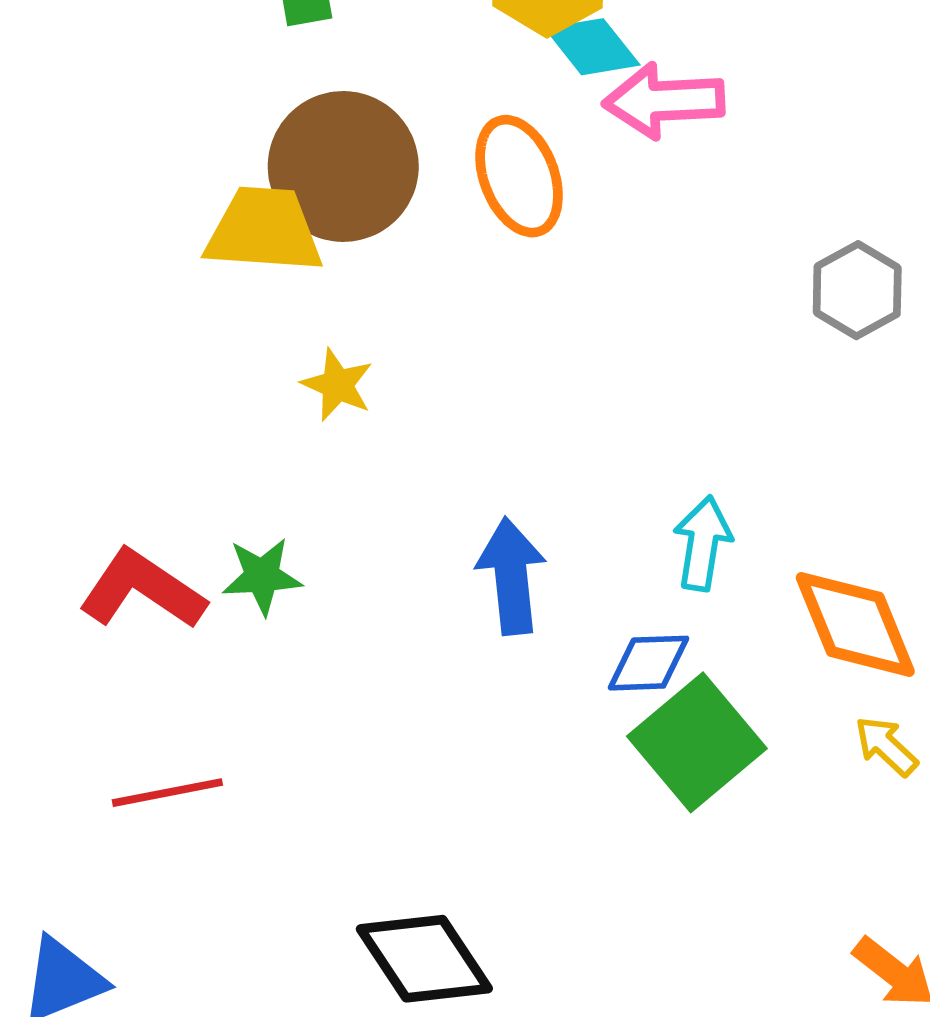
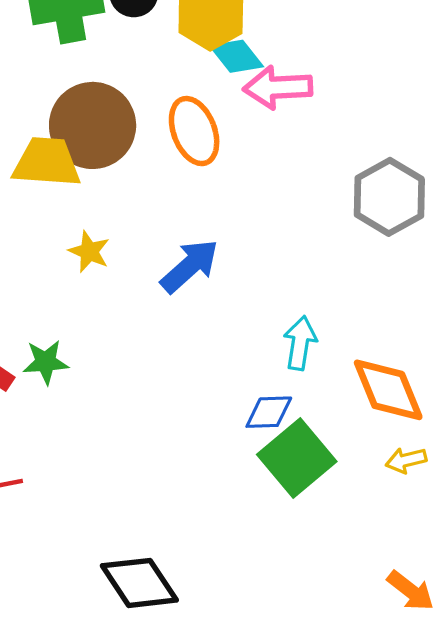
gray hexagon: (857, 290) -> (389, 197), size x1.4
blue arrow: (511, 576) -> (190, 266), moved, turned 54
yellow arrow: (886, 746) -> (406, 460), turned -57

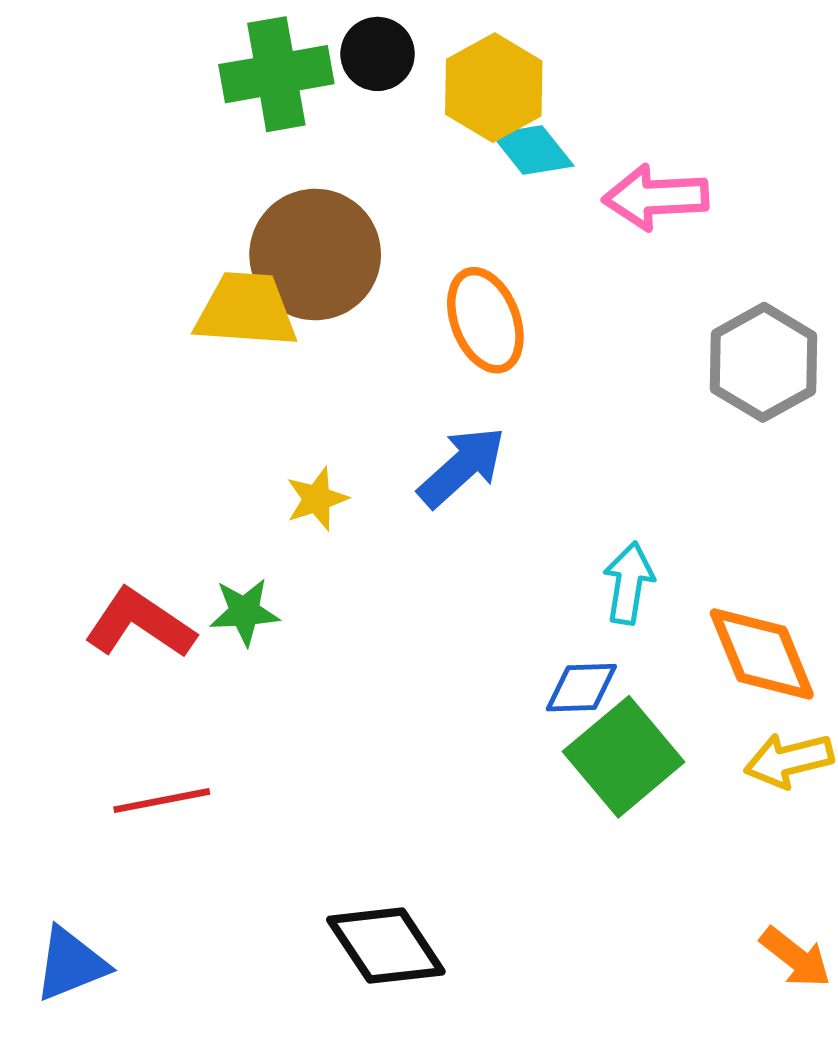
pink arrow: (278, 88) -> (656, 197), moved
orange ellipse: (194, 131) -> (485, 320), moved
yellow star: (89, 252) -> (317, 499), moved, turned 30
yellow arrow: (406, 460) -> (789, 760), size x1.4

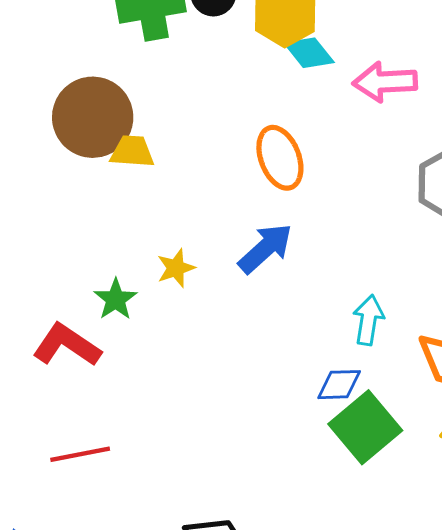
brown circle: (315, 254) -> (93, 117), moved
yellow trapezoid: (246, 310) -> (132, 152), size x0.7
green star: (244, 612) -> (116, 299), moved, turned -30

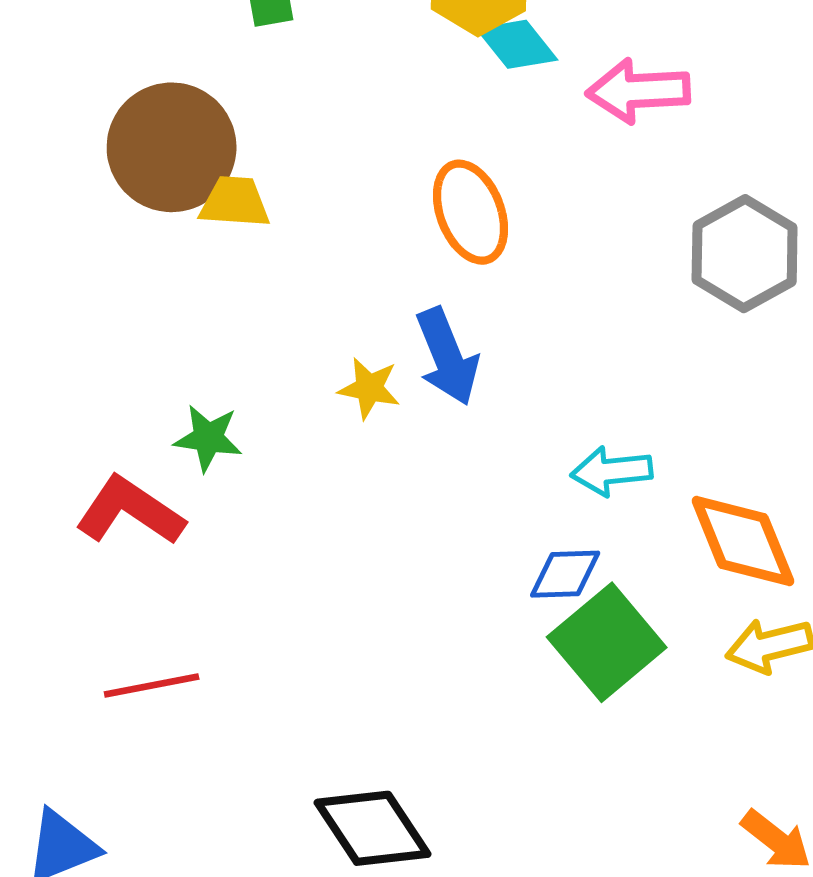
blue arrow: (265, 248) -> (447, 357), turned 110
yellow star: (176, 268) -> (369, 388), moved, turned 30
green star: (116, 299) -> (208, 438), turned -30
cyan arrow: (368, 320) -> (612, 471), turned -105

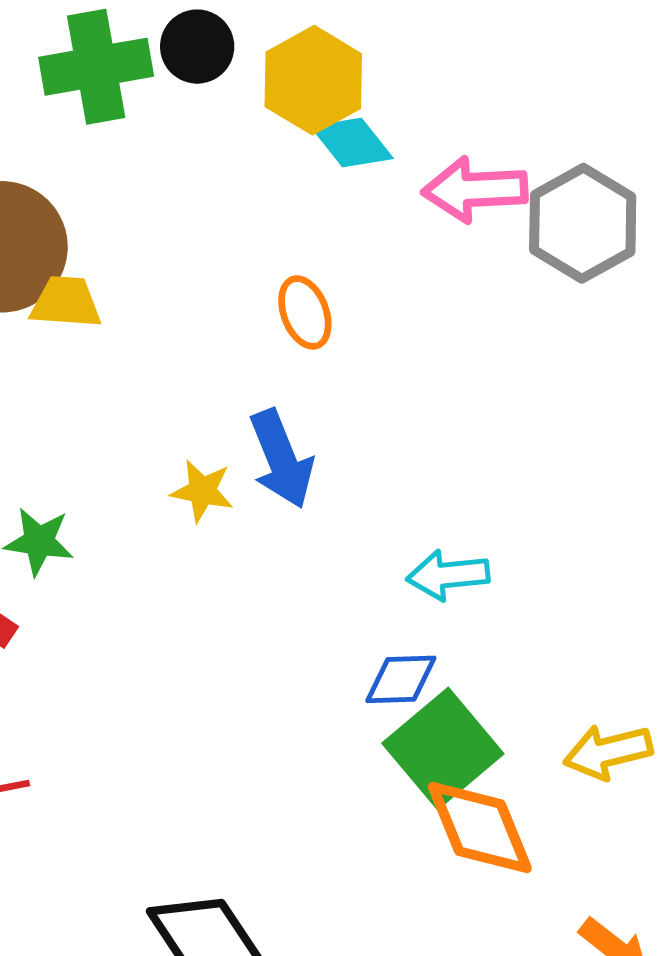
orange ellipse: (470, 212) -> (305, 312), size x0.7
gray hexagon: (745, 254) -> (583, 223), moved
orange diamond: (743, 541) -> (480, 828), moved

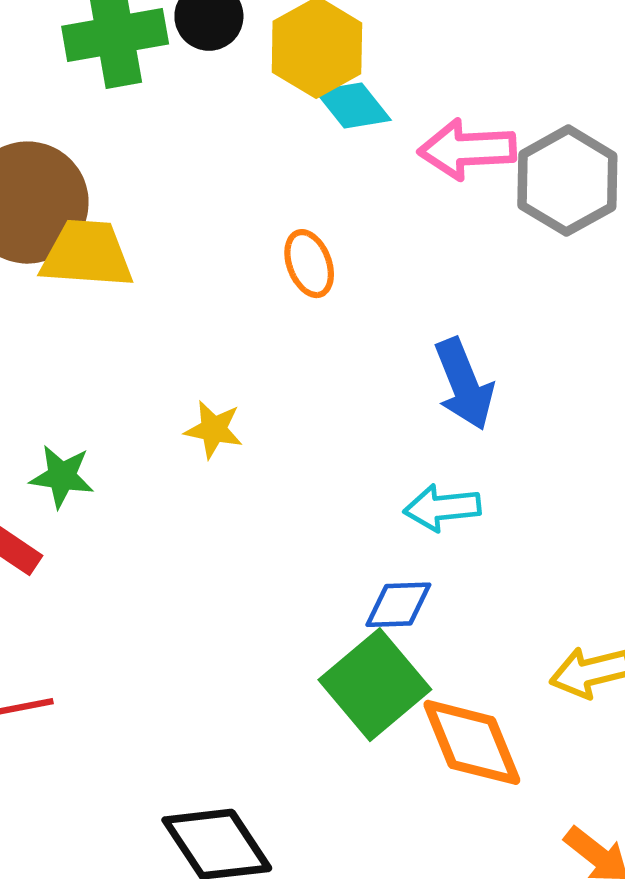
yellow trapezoid: (66, 302) -> (87, 254), size x1.4
blue arrow: (281, 459) -> (464, 384), moved
green square: (443, 748) -> (375, 685), moved

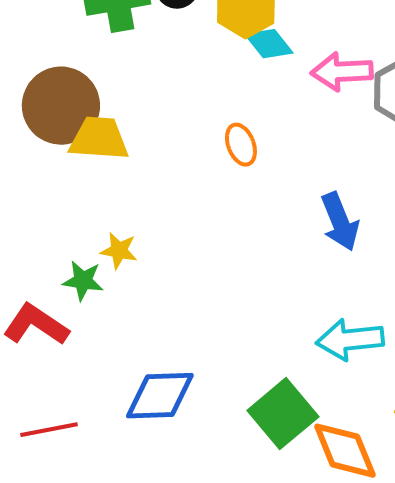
yellow star: (214, 429) -> (119, 251), moved
cyan arrow: (442, 508) -> (350, 340), moved, size x1.4
blue diamond: (398, 605) -> (160, 396), moved, size x1.6

